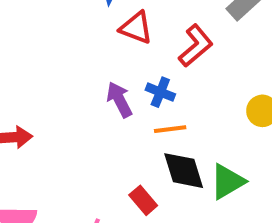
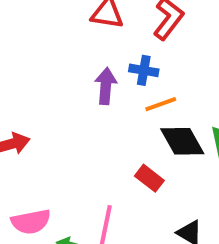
purple arrow: (119, 100) -> (106, 86), turned 44

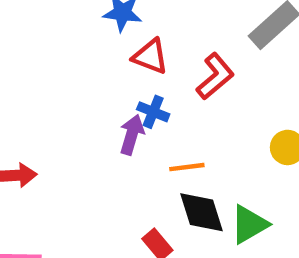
blue cross: (144, 70) -> (153, 112), moved

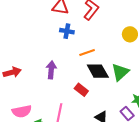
purple arrow: (132, 135) -> (51, 70), moved

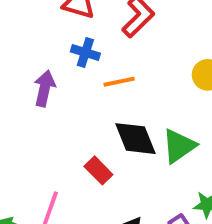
orange line: (87, 53) -> (119, 82), moved
purple arrow: (51, 70) -> (44, 88), moved

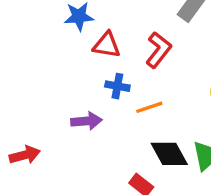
purple arrow: (44, 88) -> (86, 121), turned 80

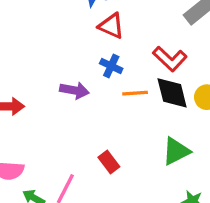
red L-shape: (158, 50) -> (170, 59), moved, turned 80
black diamond: (169, 154) -> (172, 93), moved

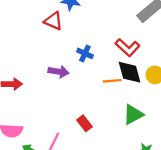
red triangle: (111, 26) -> (53, 21), moved
orange line: (135, 93) -> (112, 81), moved

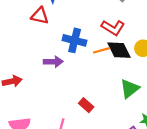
blue cross: (85, 53) -> (75, 40), size x1.5
orange line: (112, 81) -> (102, 50), moved

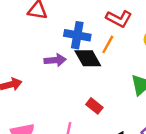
orange line: (102, 50) -> (108, 44), turned -42
black diamond: (119, 50) -> (88, 58), moved

